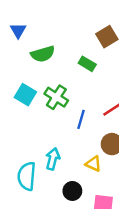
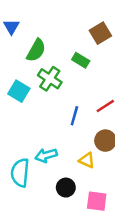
green semicircle: (43, 54) -> (36, 50), turned -45
green cross: (56, 97) -> (50, 79), moved
cyan arrow: (53, 159) -> (46, 155), turned -120

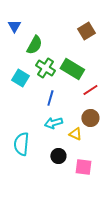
green rectangle: (81, 60) -> (72, 69), moved, size x1.6
blue line: (74, 116) -> (50, 98), moved
cyan arrow: (46, 155) -> (53, 123), moved

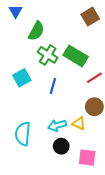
cyan square: (20, 78) -> (22, 78), moved, turned 30
cyan arrow: (53, 123) -> (57, 125), moved

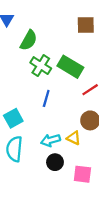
brown square: (90, 17) -> (86, 25), turned 30
cyan square: (22, 78) -> (13, 118), moved

